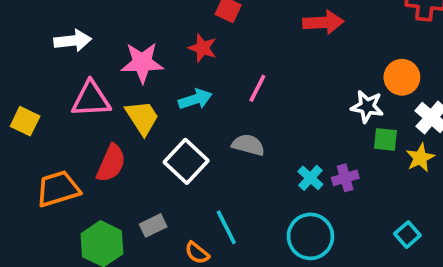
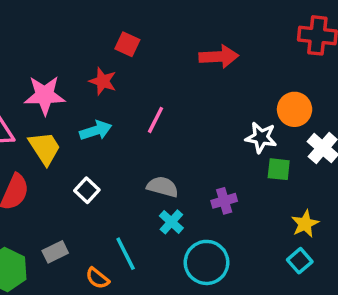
gray semicircle: (248, 145) -> (163, 187), moved
yellow star: (420, 158) -> (305, 224), moved
white square: (186, 161) -> (87, 190), size x0.6
cyan cross: (310, 178) -> (171, 222), moved
purple cross: (345, 178) -> (224, 201), moved

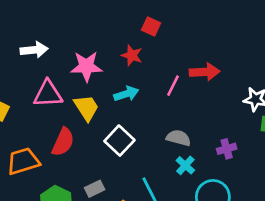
red arrow: (219, 57) -> (205, 72), moved
white square: (87, 190) -> (119, 141), size x1.5

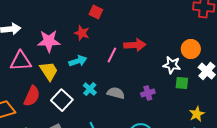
white square: (119, 141) -> (62, 100), moved
purple cross: (227, 149) -> (148, 93), moved
cyan cross: (185, 165) -> (90, 89), moved

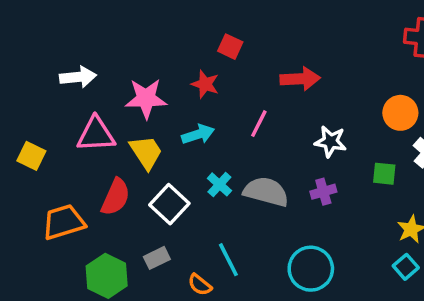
red arrow: (135, 45) -> (300, 79), moved
white star: (172, 65) -> (331, 141), moved
gray semicircle: (116, 93) -> (266, 192), size x1.4

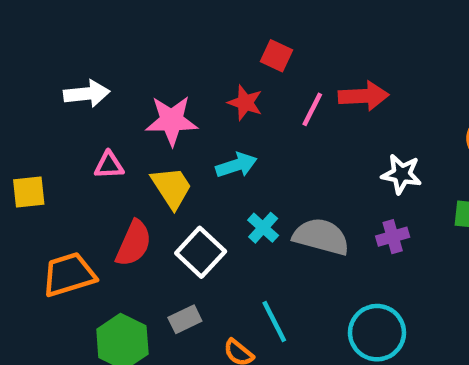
pink line: (259, 124) -> (312, 109), moved
pink triangle: (96, 134) -> (109, 165), size x0.6
yellow square: (31, 156) -> (29, 192), turned -32

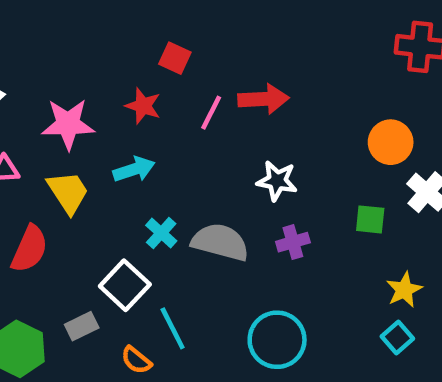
white star: (402, 174) -> (277, 181), moved
white square: (201, 252) -> (125, 285), moved

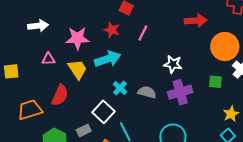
red arrow: (263, 99) -> (196, 21), moved
orange circle: (391, 142) -> (225, 47), size x1.4
cyan arrow: (134, 169) -> (108, 59), size x1.4
gray semicircle: (220, 242) -> (147, 92), size x0.7
purple cross: (293, 242) -> (180, 92), size x1.6

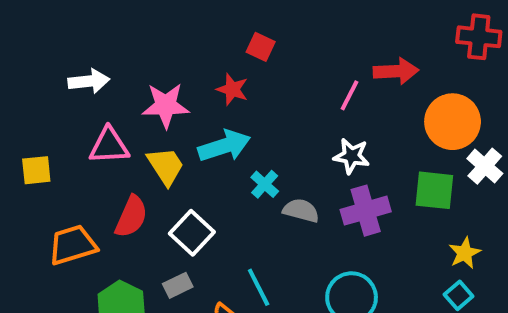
pink line: (143, 33) -> (349, 95), moved
pink triangle: (48, 59) -> (109, 146), size x1.5
green square: (215, 82) -> (434, 190), size x1.5
cyan cross: (120, 88) -> (265, 184), moved
white square: (103, 112) -> (192, 233), moved

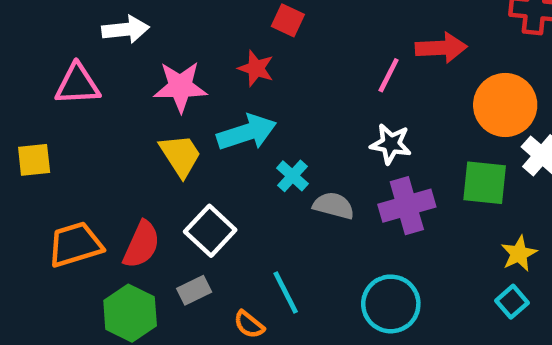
white arrow: (89, 81) -> (126, 30), moved
pink triangle: (109, 146) -> (77, 84), moved
red semicircle: (131, 217) -> (142, 244), moved

